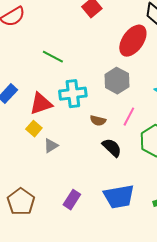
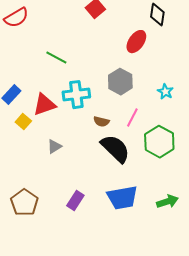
red ellipse: (133, 41) -> (136, 42), size x0.7
yellow square: (34, 129) -> (23, 122), moved
black semicircle: (112, 148) -> (115, 149), size x1.5

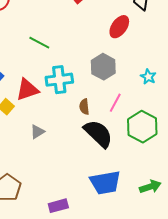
brown semicircle: (101, 122) -> (84, 107), turned 70
purple rectangle: (75, 201) -> (58, 206), moved, turned 42

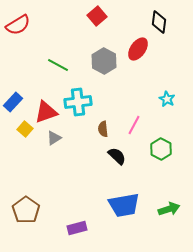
gray hexagon: (103, 67) -> (104, 61), moved
green hexagon: (142, 127) -> (161, 149), size x0.7
gray triangle: (37, 132) -> (54, 138), moved
black semicircle: (98, 134) -> (117, 156), size x0.6

